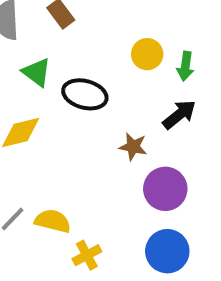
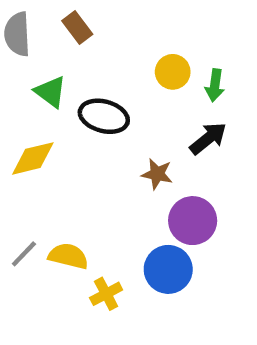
blue circle: (167, 251) -> (168, 269), moved

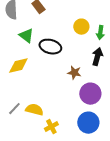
black arrow: (208, 138) -> (97, 57), turned -36
blue circle: (168, 269) -> (88, 123), moved

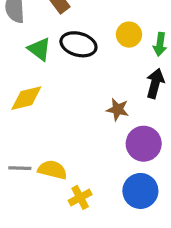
black ellipse: (50, 47) -> (78, 44), moved
gray line: (14, 109) -> (20, 168), turned 48

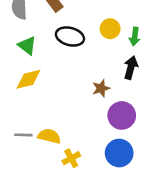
green triangle: (39, 49) -> (27, 46), moved
brown star: (118, 109) -> (101, 88), turned -30

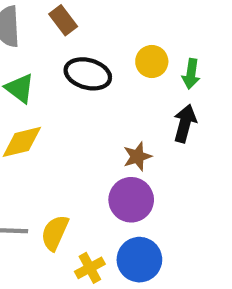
purple circle: (122, 115) -> (131, 200), moved
yellow semicircle: (49, 136) -> (55, 233), turned -80
blue circle: (119, 153) -> (139, 260), moved

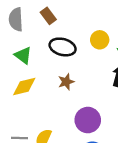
brown star: (137, 156) -> (66, 82), moved

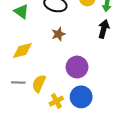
yellow diamond: (24, 86) -> (22, 51), moved

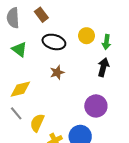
purple circle: (77, 67) -> (96, 106), moved
gray line: (18, 82) -> (16, 113), moved, turned 48

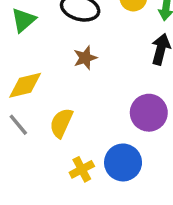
green triangle: (19, 49) -> (23, 20), turned 42
yellow semicircle: (37, 123) -> (61, 123), moved

